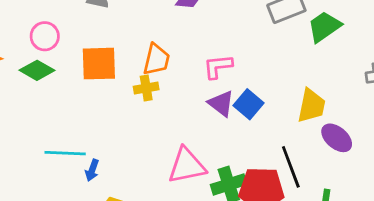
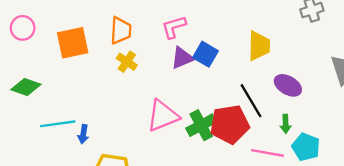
green diamond: (37, 70) -> (26, 87), moved
yellow cross: (146, 88) -> (127, 62), moved, turned -36
purple triangle: (221, 104) -> (182, 58), turned -50
purple ellipse: (337, 138) -> (288, 85), moved

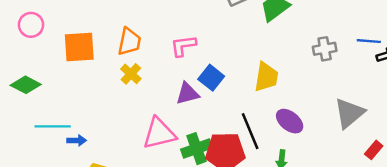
purple triangle: (182, 58) -> (187, 94), moved
blue arrow: (83, 134) -> (77, 140), turned -108

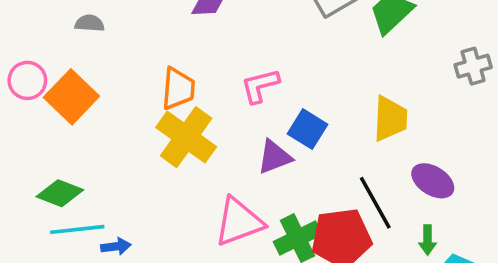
orange square: (79, 47) -> (71, 97), moved, turned -36
yellow cross: (131, 74) -> (186, 137), size x1.8
green diamond: (26, 85) -> (60, 193), moved

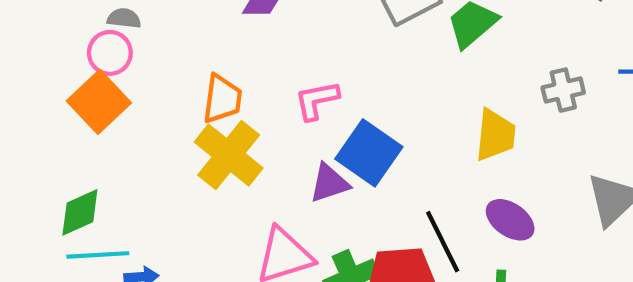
pink circle: (27, 80) -> (110, 53), moved
yellow trapezoid: (390, 119) -> (495, 135), moved
blue square: (308, 129) -> (369, 153), size x1.4
green diamond: (60, 193) -> (80, 212), turned -48

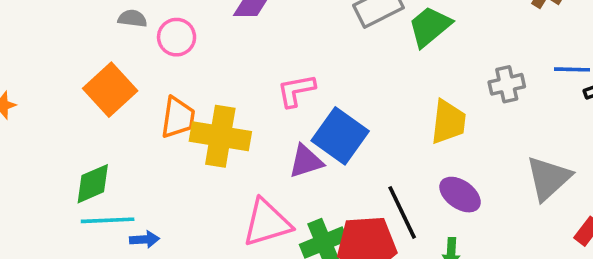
pink circle: (110, 53) -> (177, 37), moved
orange trapezoid: (222, 99) -> (178, 117), moved
yellow cross: (229, 155) -> (220, 136), turned -30

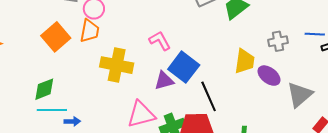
pink L-shape: (296, 90) -> (160, 41), turned 70
orange trapezoid: (178, 117) -> (90, 31), moved
purple ellipse: (460, 195) -> (269, 76), moved
black line: (402, 212) -> (209, 96), moved

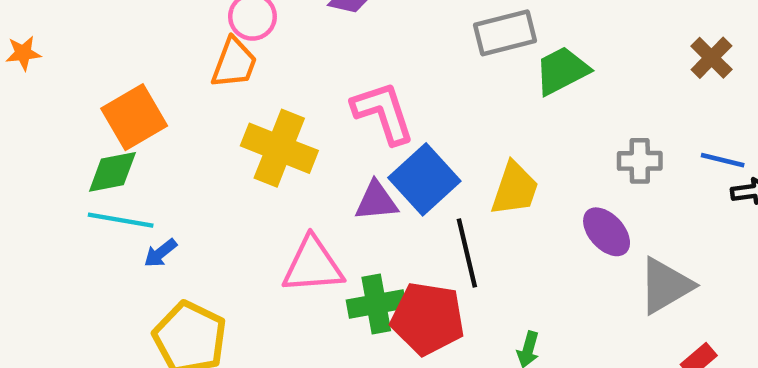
orange square: (56, 37) -> (134, 117), moved
pink L-shape: (160, 41) -> (383, 113), size x1.4
yellow trapezoid: (245, 61) -> (515, 189), moved
blue arrow: (72, 121) -> (160, 253), turned 133

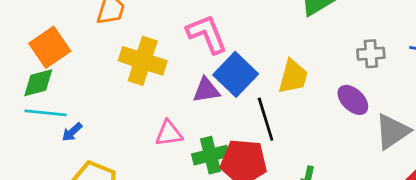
pink triangle: (313, 265) -> (169, 133), size x0.7

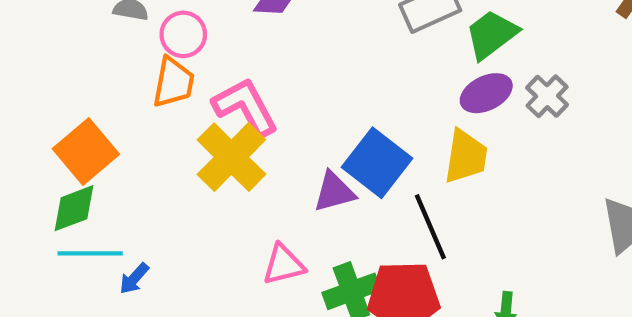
pink L-shape: (207, 34) -> (246, 107), moved
gray cross: (371, 54) -> (547, 96), moved, turned -36
yellow cross: (143, 61) -> (231, 157), turned 33
purple ellipse: (353, 100) -> (486, 93), moved, turned -64

